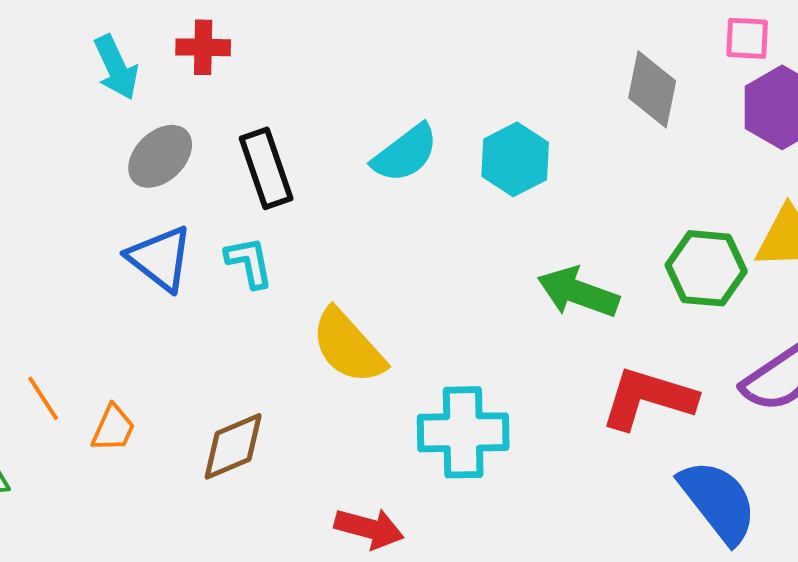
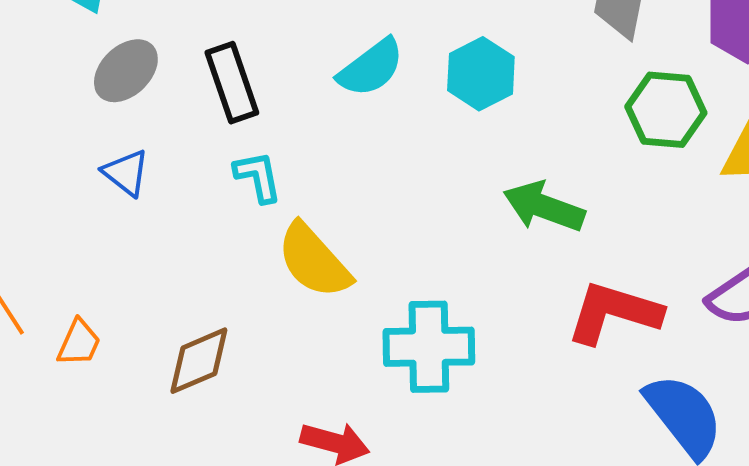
blue triangle: (160, 258) -> (126, 173), size x0.7
cyan L-shape: (249, 262) -> (258, 177), moved
green hexagon: (706, 268) -> (666, 110), moved

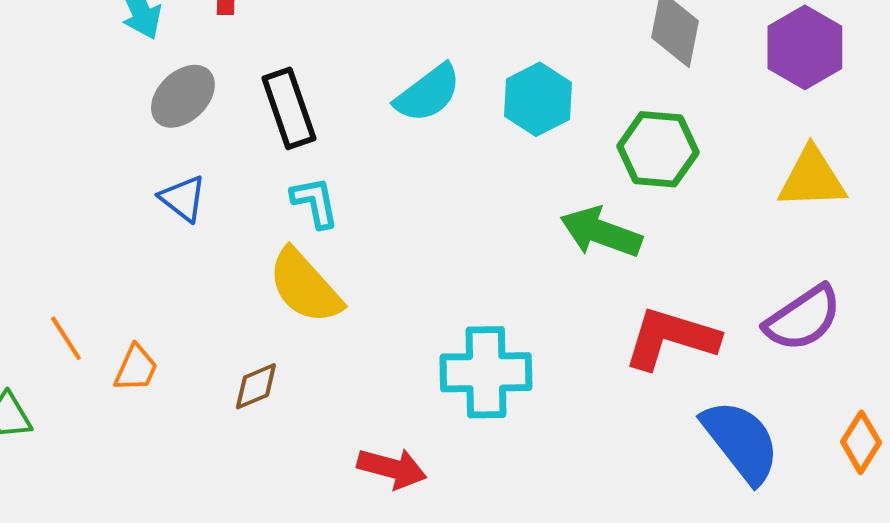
green hexagon: (666, 110) -> (658, 149), moved
yellow semicircle: (314, 261) -> (305, 286), moved
brown diamond: (199, 361) -> (256, 386), size x0.7

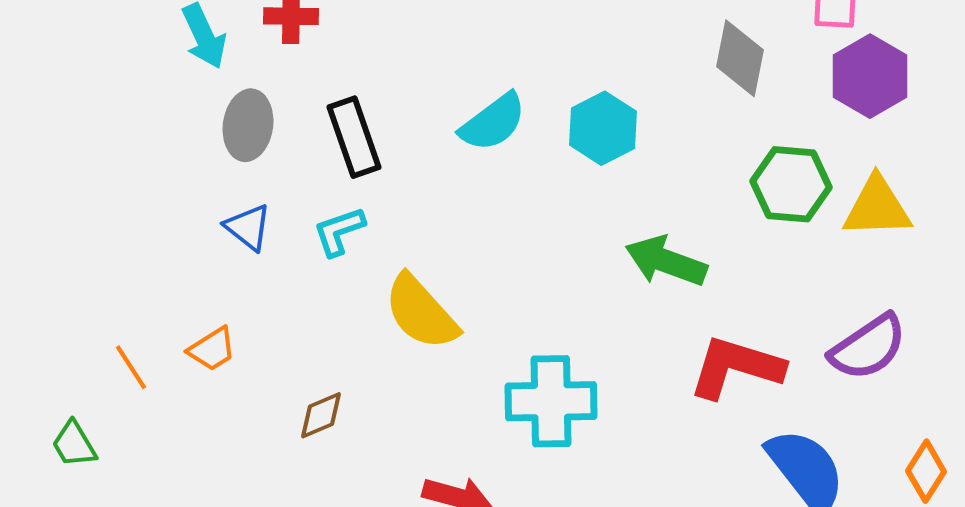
gray ellipse: (183, 96) -> (248, 125), turned -38
green hexagon: (658, 149) -> (791, 184), moved
cyan L-shape: (315, 202) -> (339, 231), moved, turned -98
yellow semicircle: (305, 286) -> (421, 312), moved
orange trapezoid: (136, 368) -> (212, 349), moved, turned 34

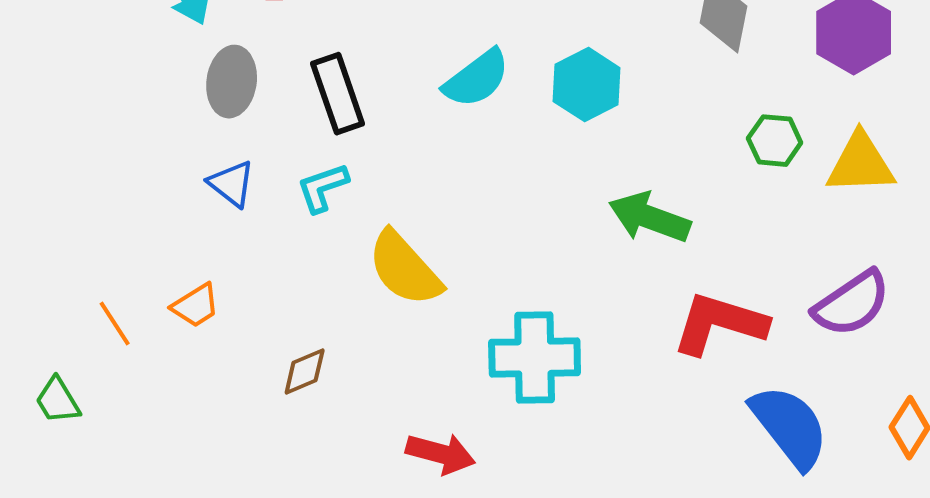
green hexagon: (791, 184) -> (775, 141), size x0.7

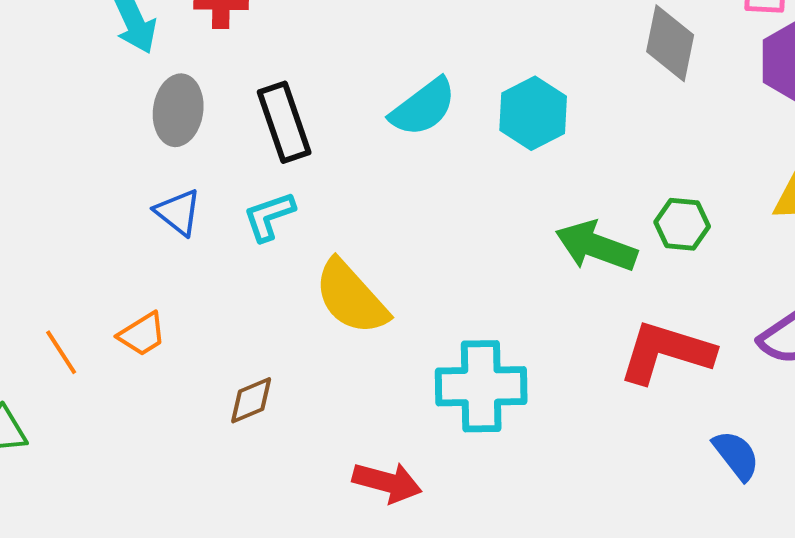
green hexagon: (775, 141) -> (682, 224), moved
blue semicircle: (790, 427) -> (736, 455), size x0.6

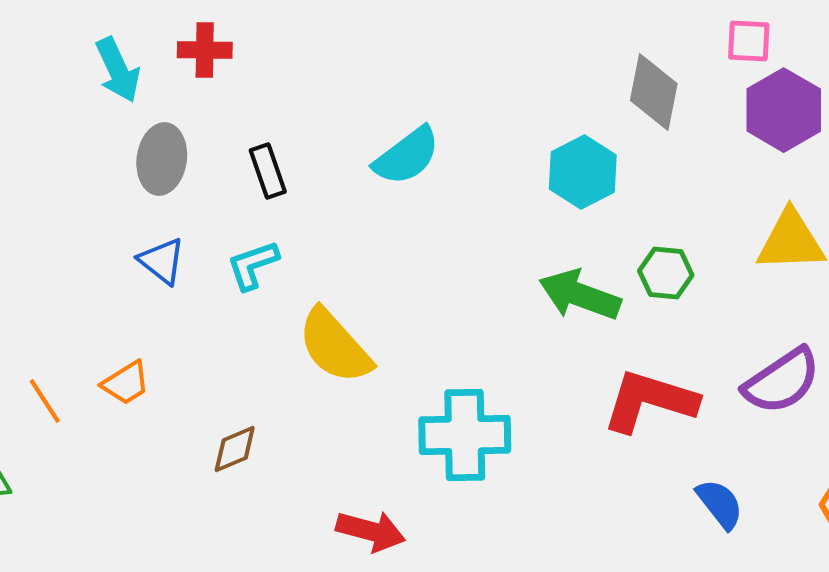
cyan hexagon: (533, 113) -> (583, 172), moved
black rectangle: (284, 122) -> (268, 171), size x0.7

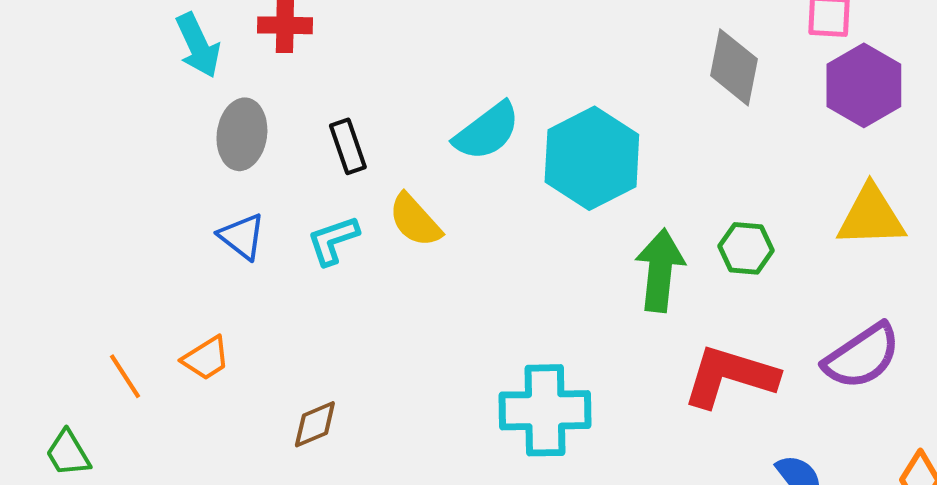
cyan hexagon: (583, 172) -> (592, 158), moved, size x1.4
green arrow: (580, 295) -> (660, 270), turned 76
yellow semicircle: (335, 346) -> (415, 220), moved, size x0.7

